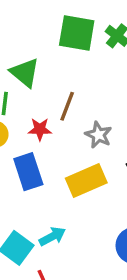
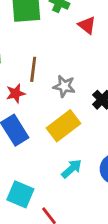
cyan arrow: (52, 236) -> (72, 169), moved

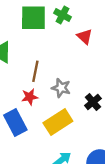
red star: (16, 93) -> (30, 97), moved

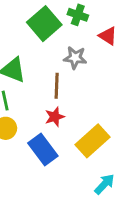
green square: (33, 18) -> (44, 24), turned -32
gray star: (61, 88) -> (75, 58), moved

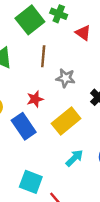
gray star: (75, 58) -> (66, 78), moved
brown line: (57, 86) -> (43, 56), moved

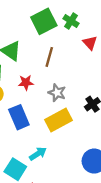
gray star: (66, 78) -> (57, 93), moved
red star: (35, 99) -> (26, 83), moved
cyan arrow: (74, 158) -> (38, 154), moved

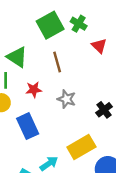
brown line: (49, 57) -> (57, 62), turned -30
yellow rectangle: (58, 120) -> (81, 147), moved

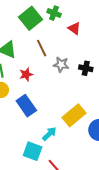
gray star: (66, 99) -> (61, 65), moved
black cross: (104, 110) -> (86, 68), moved, turned -32

